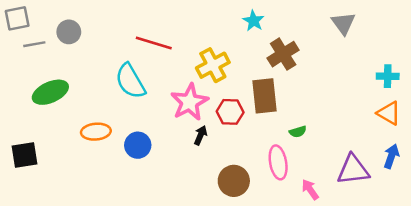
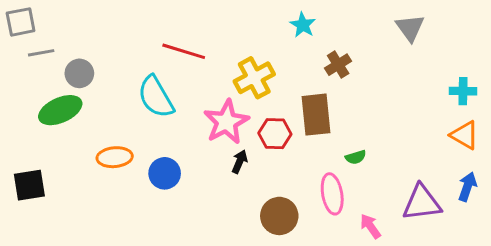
gray circle: (69, 32) -> (79, 73), moved
brown cross: (283, 54) -> (338, 65), size x0.7

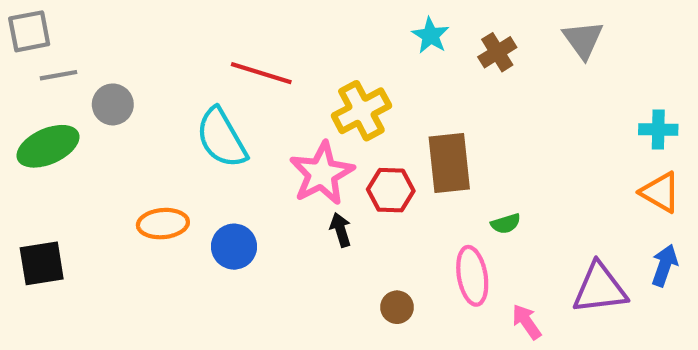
brown cross: (338, 65) -> (497, 52), moved
green ellipse: (60, 110) -> (48, 146), moved
black arrow: (240, 162) -> (341, 230), turned -40
brown circle: (279, 216) -> (397, 307), size x0.6

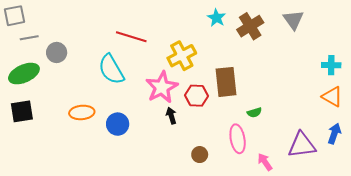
brown cross: (497, 52) -> (250, 26), size x1.4
black square: (42, 263) -> (22, 111), moved

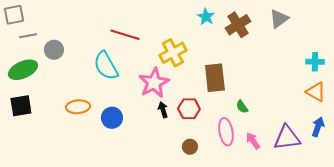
gray triangle: (293, 20) -> (279, 19), turned 30
red hexagon: (197, 96) -> (189, 109), moved
green semicircle: (254, 112) -> (242, 107), turned 72
pink arrow: (265, 162) -> (253, 141), moved

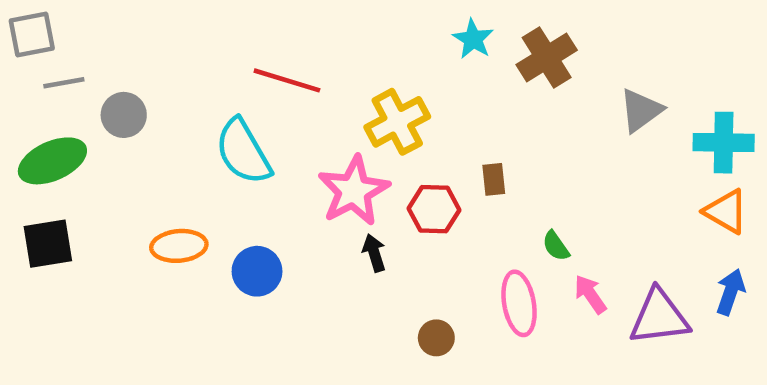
gray triangle: (279, 19) -> (641, 110), moved
cyan cross: (315, 62) -> (724, 143), size x1.4
brown rectangle: (215, 78) -> (494, 179), size x0.5
red hexagon: (189, 109) -> (434, 209), moved
pink arrow: (253, 141) -> (590, 294), moved

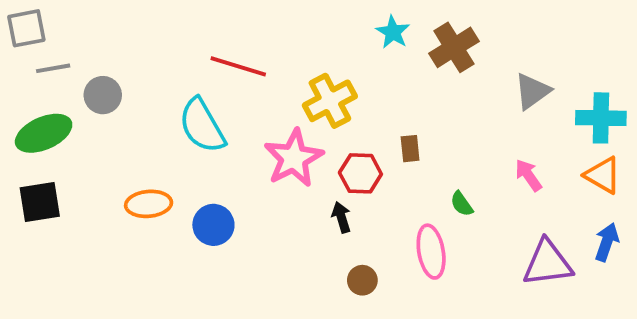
black arrow: (374, 253) -> (341, 217), moved
pink arrow: (590, 294) -> (528, 175), moved

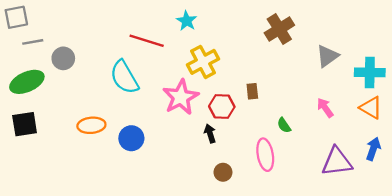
cyan star: (393, 32) -> (187, 21), moved

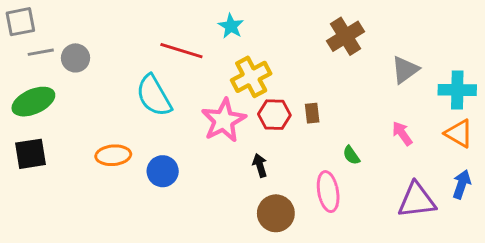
gray circle: (63, 58) -> (75, 58), moved
red hexagon: (222, 107) -> (274, 115), moved
brown circle: (223, 172) -> (276, 213), size x1.6

